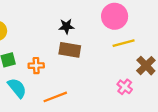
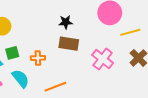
yellow line: (124, 43) -> (130, 32), moved
pink cross: (125, 87) -> (103, 59), moved, size x1.5

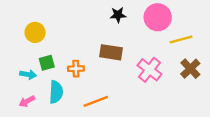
black star: (66, 22) -> (118, 15), moved
cyan semicircle: (21, 78) -> (56, 92), turned 42

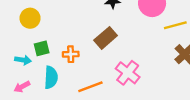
brown rectangle: (111, 52) -> (106, 38), turned -50
pink cross: (149, 70) -> (128, 73), moved

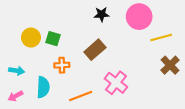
yellow circle: (30, 18) -> (31, 38), moved
green square: (42, 48) -> (53, 39), moved, turned 32

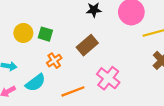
orange cross: (62, 65) -> (54, 61), turned -32
cyan semicircle: (43, 87) -> (35, 83), turned 50

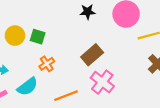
brown rectangle: (87, 45) -> (92, 55), moved

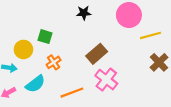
black star: (88, 12) -> (84, 13), moved
yellow circle: (15, 36) -> (23, 49), moved

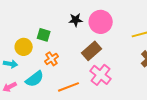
black star: (84, 13) -> (76, 20), moved
pink circle: (129, 15) -> (101, 22), moved

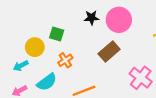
cyan arrow: (11, 64) -> (21, 66), turned 144
pink cross: (101, 75) -> (141, 78), moved

